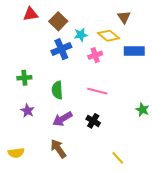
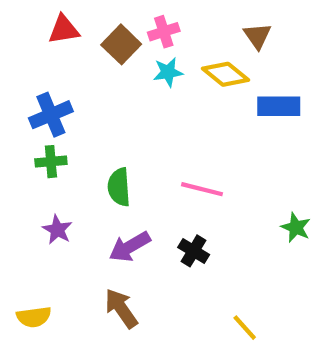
blue cross: (61, 49) -> (51, 115), moved
pink cross: (95, 55) -> (164, 32), moved

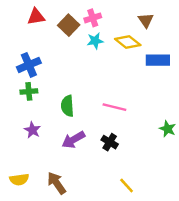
brown arrow: (121, 308) -> (57, 183), moved
yellow line: (245, 328) -> (127, 186), moved

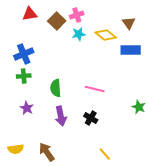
brown triangle: (146, 20) -> (129, 23), moved
purple arrow: (73, 140) -> (61, 116), turned -72

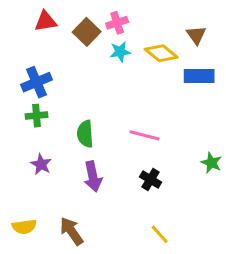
black cross: (91, 118) -> (151, 179), moved

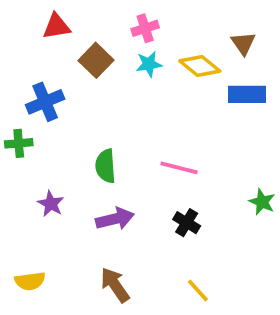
brown square: (87, 32) -> (96, 60), moved
green cross: (36, 116) -> (19, 143), moved
purple arrow: (93, 176) -> (115, 219), turned -92
brown arrow: (71, 231) -> (115, 285), moved

